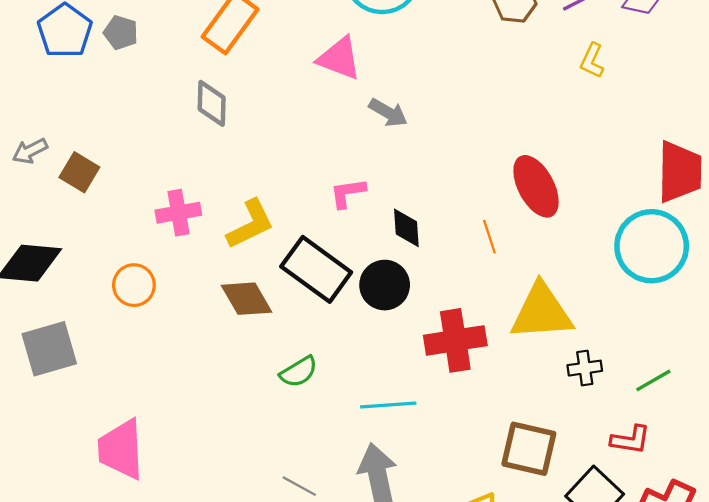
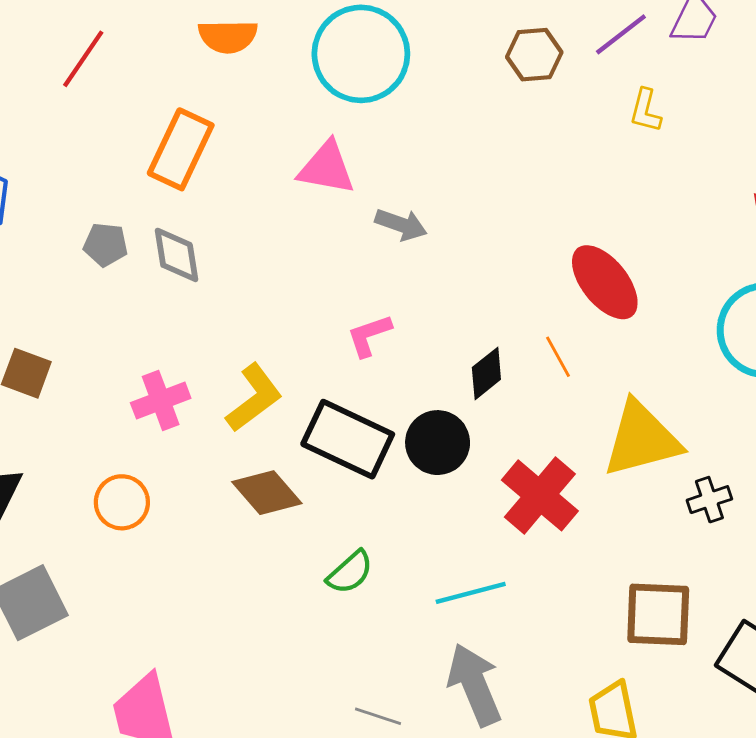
gray pentagon: (121, 33) -> (105, 245), moved
black diamond: (406, 228) -> (486, 373), moved, turned 66
red cross: (455, 340) -> (540, 495), turned -30

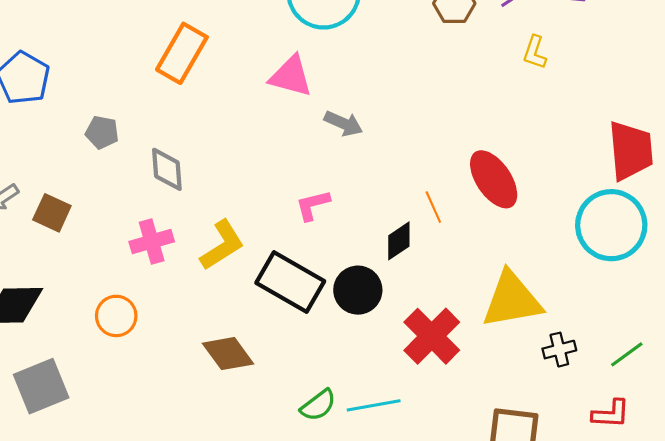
gray pentagon: (105, 245) -> (102, 132), moved
gray diamond: (176, 255) -> (167, 169), moved
orange line: (558, 357) -> (433, 207), moved
brown diamond: (267, 493) -> (228, 354), moved
green semicircle: (350, 572) -> (318, 405), moved

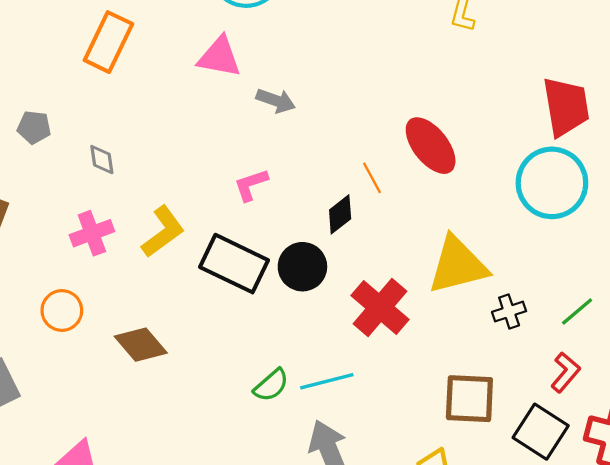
gray diamond: (167, 169) -> (102, 160), size x0.7
brown diamond: (228, 354) -> (141, 345), moved
red L-shape: (611, 414) -> (565, 372), turned -48

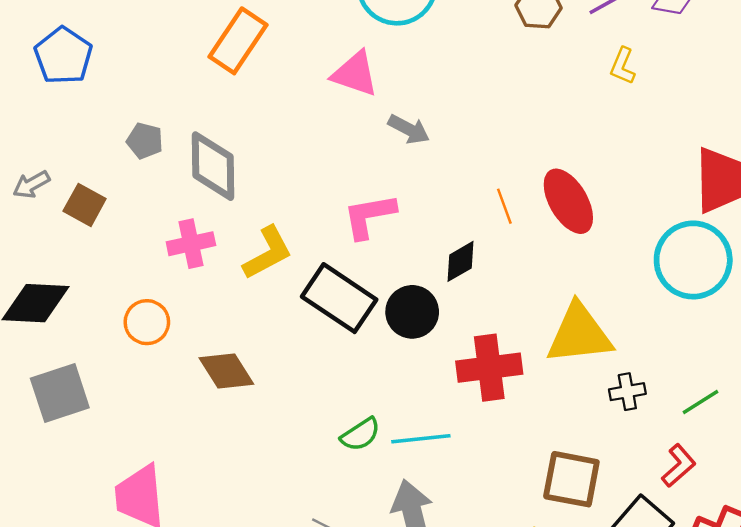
gray pentagon: (34, 127) -> (145, 141), moved
gray diamond: (102, 160) -> (213, 166), size x2.0
orange line: (372, 178) -> (504, 206), moved
pink L-shape: (251, 185) -> (369, 216), size x1.4
red cross: (380, 308) -> (489, 368), turned 34

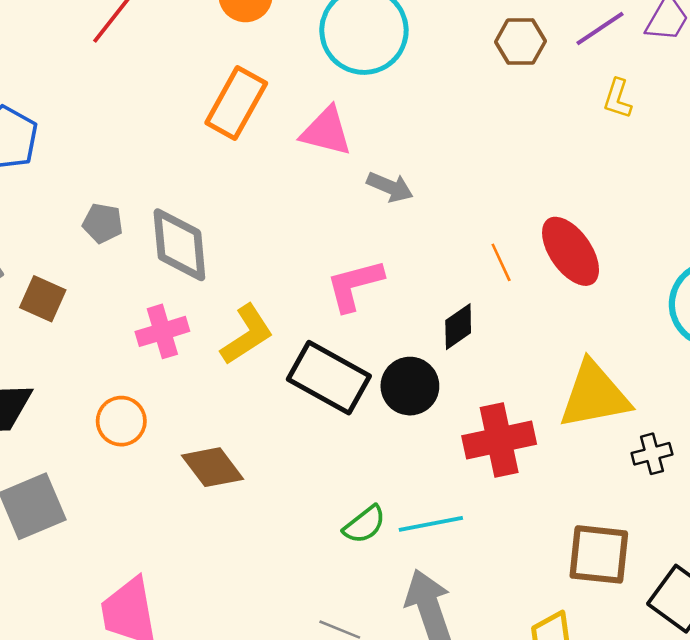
orange rectangle: (238, 41) -> (236, 103), moved

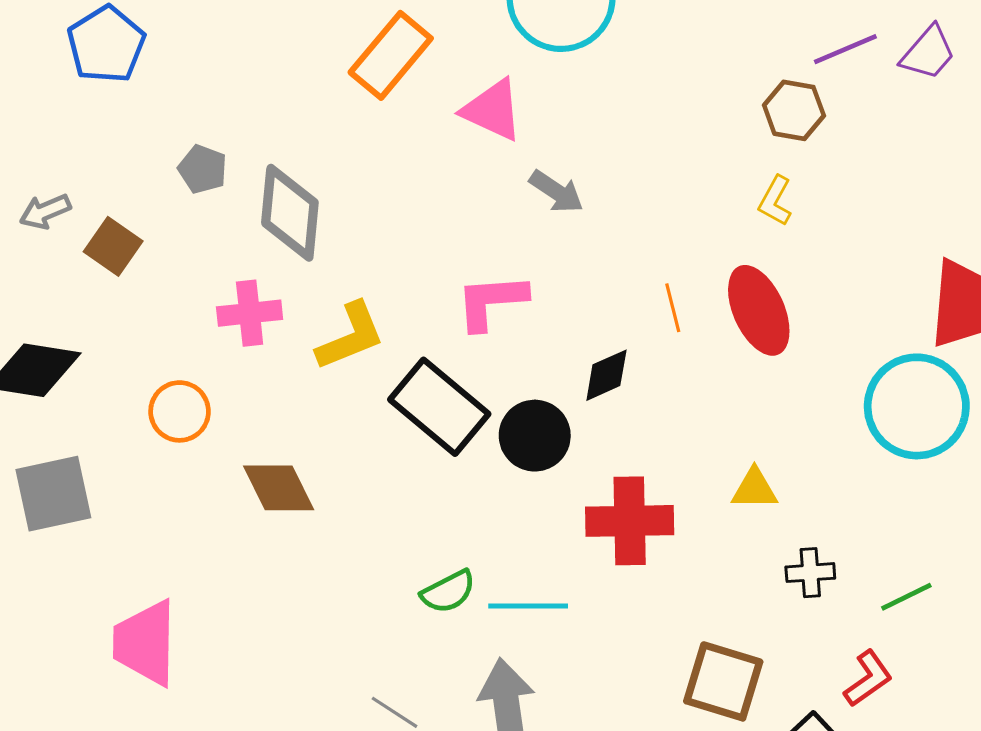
brown hexagon: (520, 42) -> (794, 110), moved
yellow L-shape: (618, 99) -> (775, 201), moved
yellow triangle: (594, 395) -> (754, 489), size x0.5

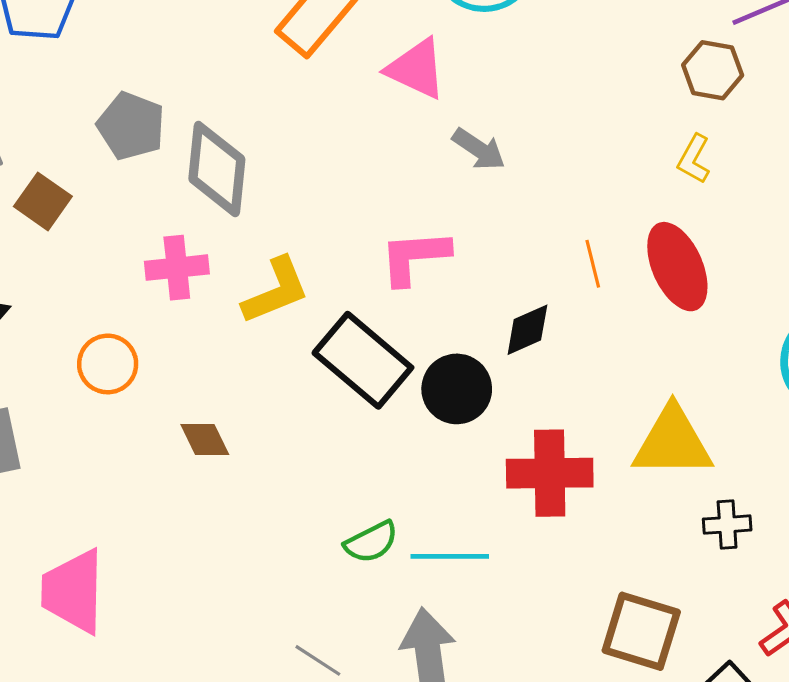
gray pentagon: (203, 169) -> (131, 126), size x1.4
brown diamond: (279, 488) -> (205, 439), size x0.7
yellow triangle: (754, 489) -> (673, 442), size x1.8

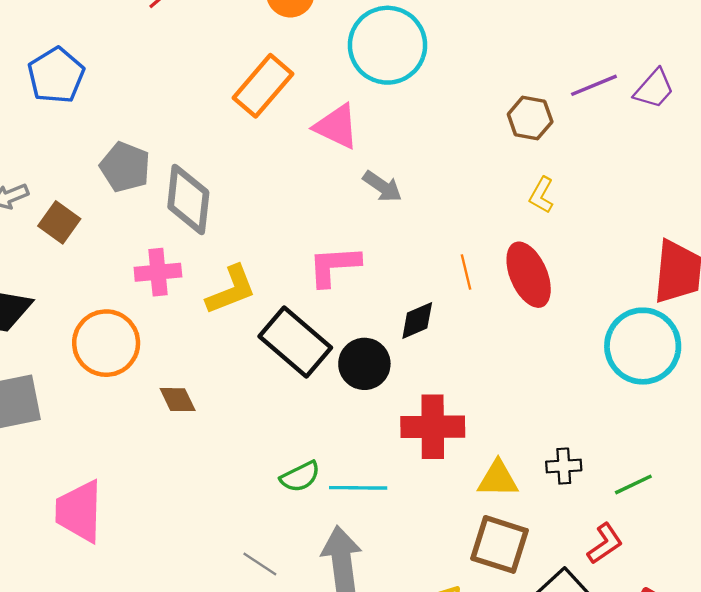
brown hexagon: (713, 70) -> (530, 118), moved
orange circle: (108, 364) -> (106, 343), size x1.5
yellow triangle: (673, 442) -> (498, 479), moved, size x0.7

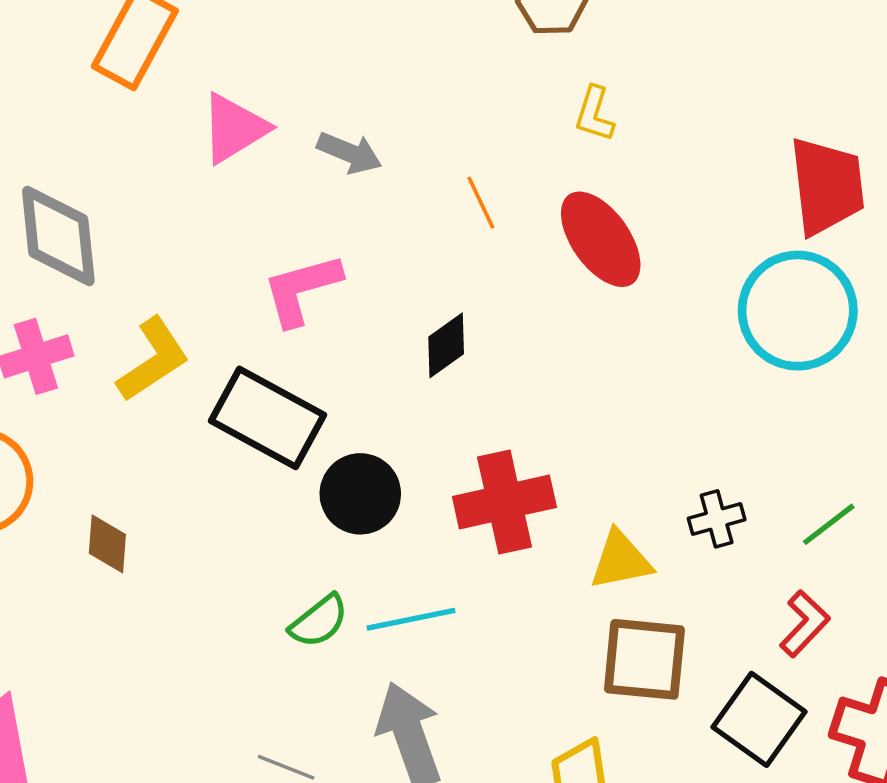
pink triangle: (337, 127) -> (234, 128), moved, turned -45
orange line: (466, 272) -> (481, 203), moved
black circle: (364, 364) -> (360, 494), moved
brown diamond: (178, 400) -> (107, 544), turned 42

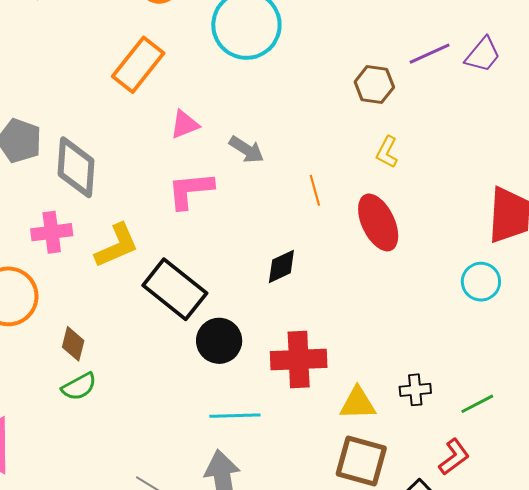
pink triangle: (234, 128) -> (185, 124), size x0.7
pink L-shape: (302, 289) -> (190, 190), moved
cyan circle: (798, 311) -> (481, 282), size x0.6
green semicircle: (319, 621) -> (79, 387), moved

